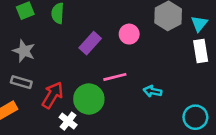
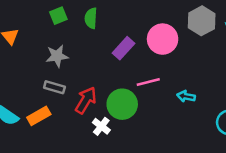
pink circle: (129, 34) -> (163, 39), size x1.5
gray star: (24, 51) -> (57, 56), turned -30

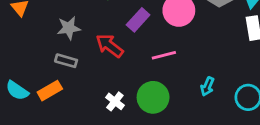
cyan arrow: (186, 96) -> (207, 86), moved, turned -78
red arrow: (86, 100) -> (110, 46), moved, turned -84
green circle: (122, 104) -> (153, 97), moved

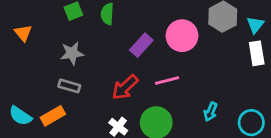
red arrow: (110, 46) -> (125, 87), moved, turned -80

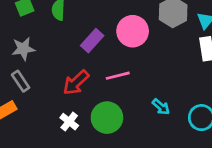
gray rectangle: (69, 86) -> (21, 81), turned 40
cyan arrow: (211, 112) -> (161, 107), turned -72

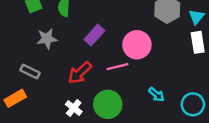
pink circle: (133, 31) -> (137, 45), moved
gray star: (23, 49) -> (47, 39), moved
gray rectangle: (21, 81) -> (30, 72), turned -30

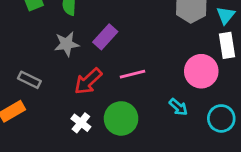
gray star: (47, 39) -> (67, 44), moved
pink circle: (137, 45) -> (201, 71), moved

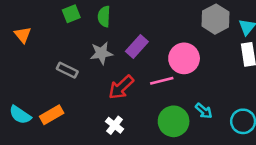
pink circle: (201, 71) -> (184, 58), moved
gray rectangle: (29, 80) -> (67, 70), moved
green circle: (121, 118) -> (174, 121), moved

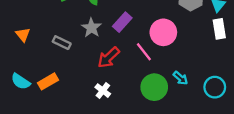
orange triangle: (23, 35) -> (23, 35), moved
gray star: (101, 53) -> (91, 28), turned -30
pink line: (162, 81) -> (144, 52), turned 66

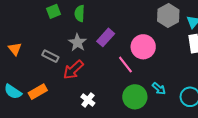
red arrow: (109, 57) -> (73, 70), moved

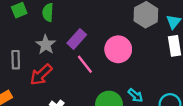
gray rectangle: (50, 56) -> (16, 60), turned 63
pink line: (125, 65) -> (85, 64), moved

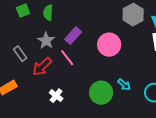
gray rectangle: (16, 60) -> (20, 54), turned -35
pink line: (85, 64) -> (67, 58), moved

